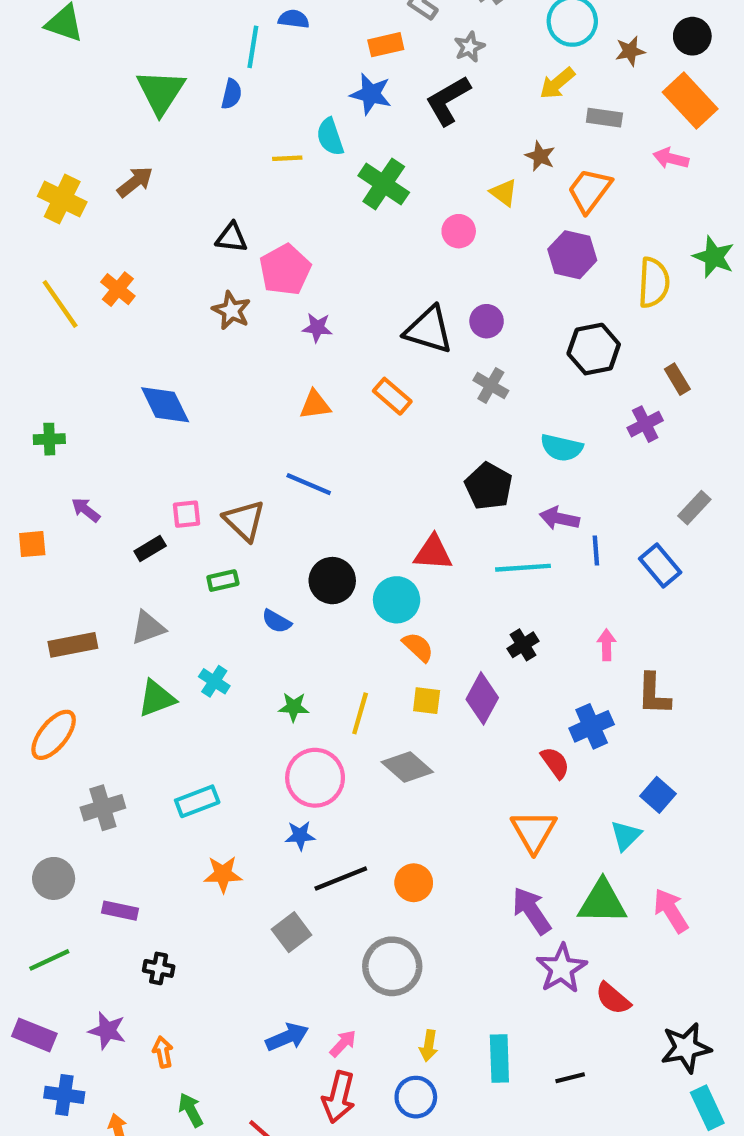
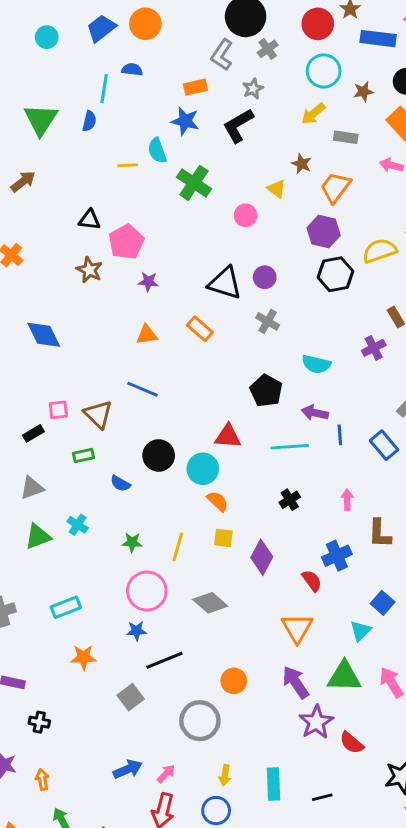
yellow semicircle: (654, 283) -> (380, 251), turned -112
black hexagon: (594, 349) -> (335, 274), moved
purple diamond: (482, 698) -> (262, 557), moved
gray diamond: (407, 767) -> (210, 603), moved
orange circle: (414, 883) -> (234, 681), moved

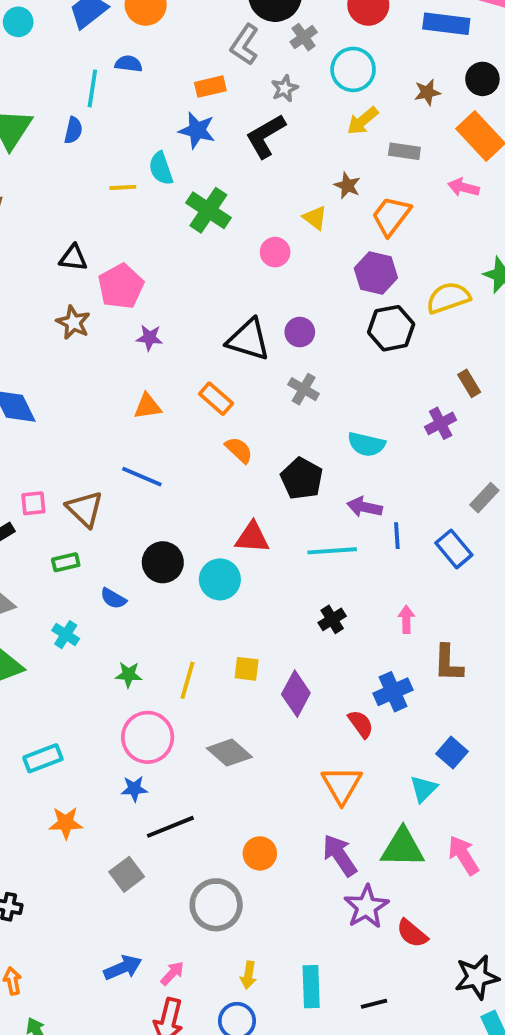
cyan circle: (324, 71) -> (353, 69), moved
orange semicircle: (218, 501) -> (239, 450), moved
cyan cross: (78, 525) -> (66, 635), moved

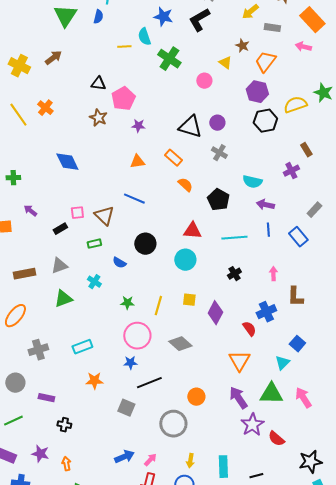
purple arrow: (364, 507) -> (265, 205), moved
cyan circle: (220, 579) -> (185, 260), moved
gray square: (127, 874) -> (126, 408), turned -30

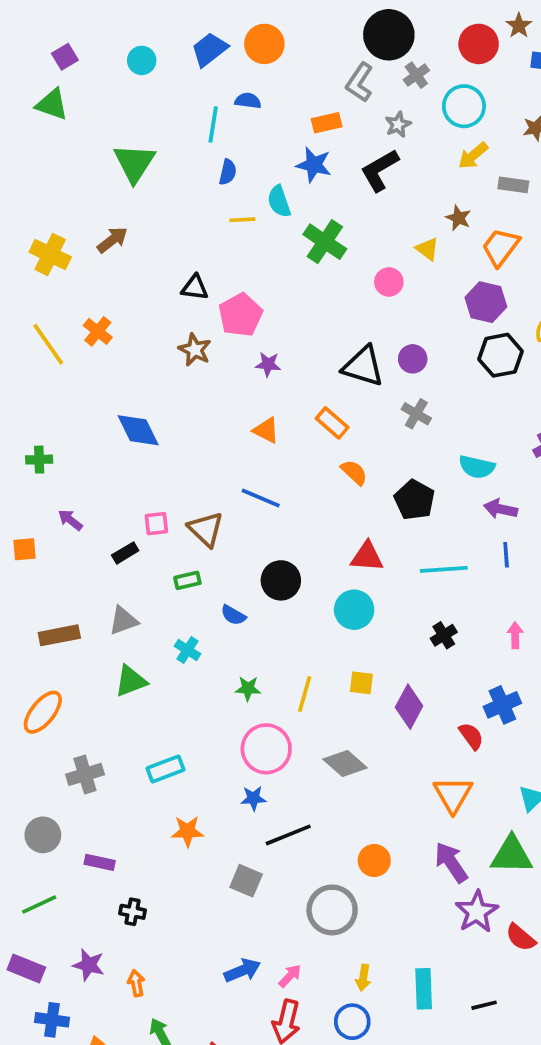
blue semicircle: (98, 17) -> (228, 172), moved
orange triangle: (137, 162) -> (266, 430), turned 35

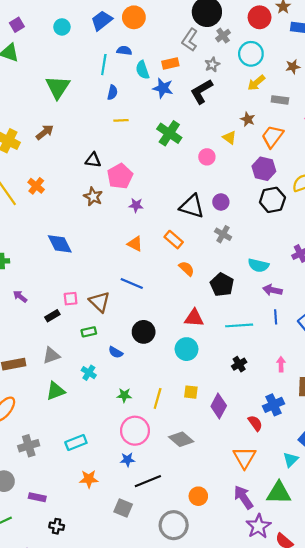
cyan semicircle: (279, 201) -> (142, 70), moved

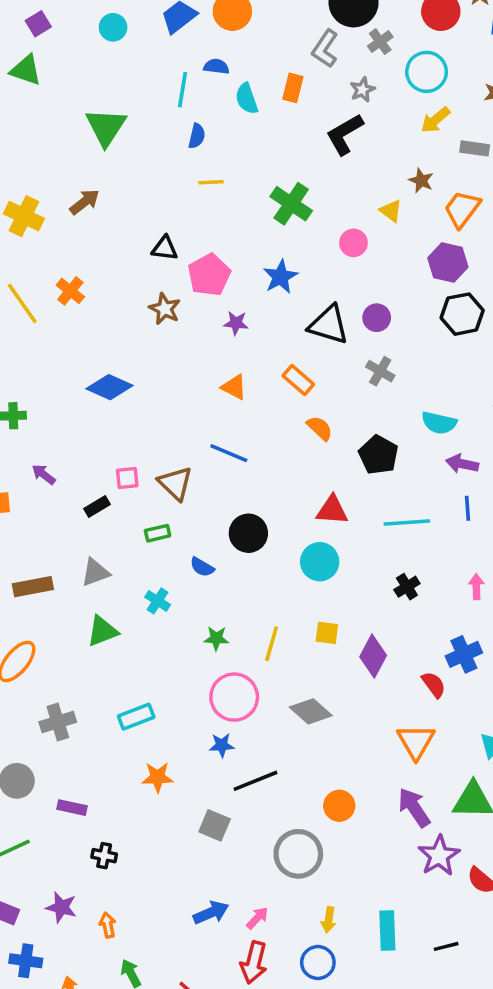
orange rectangle: (170, 63) -> (293, 88), turned -63
blue star: (163, 88) -> (280, 277), moved, turned 30
blue diamond: (60, 244) -> (109, 387), turned -40

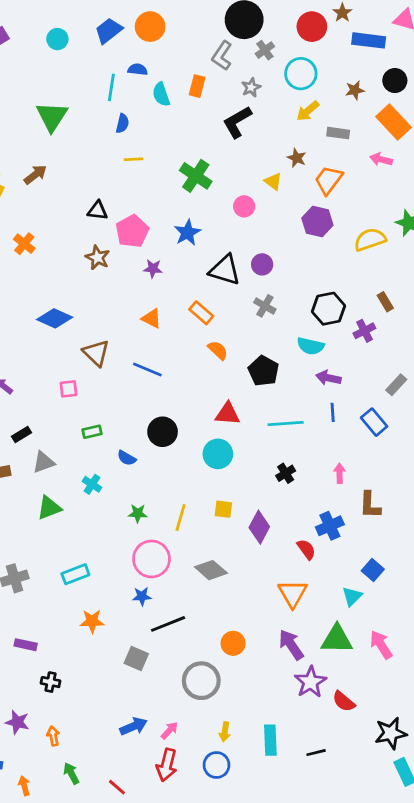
black hexagon: (462, 314) -> (328, 309), moved
brown triangle: (175, 483) -> (96, 353), moved
black rectangle: (97, 506) -> (21, 435), moved

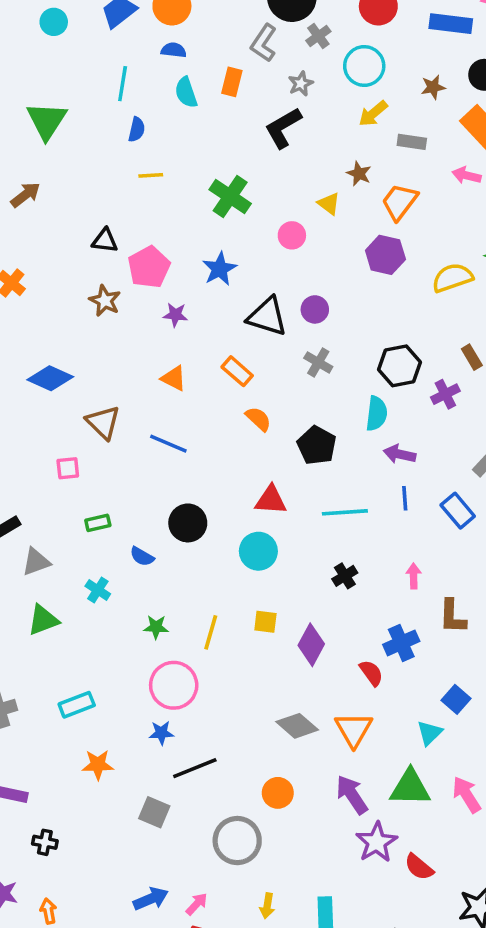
blue semicircle: (138, 69) -> (174, 50), moved
cyan semicircle: (311, 346) -> (377, 414), turned -96
gray diamond: (211, 570) -> (297, 726), moved

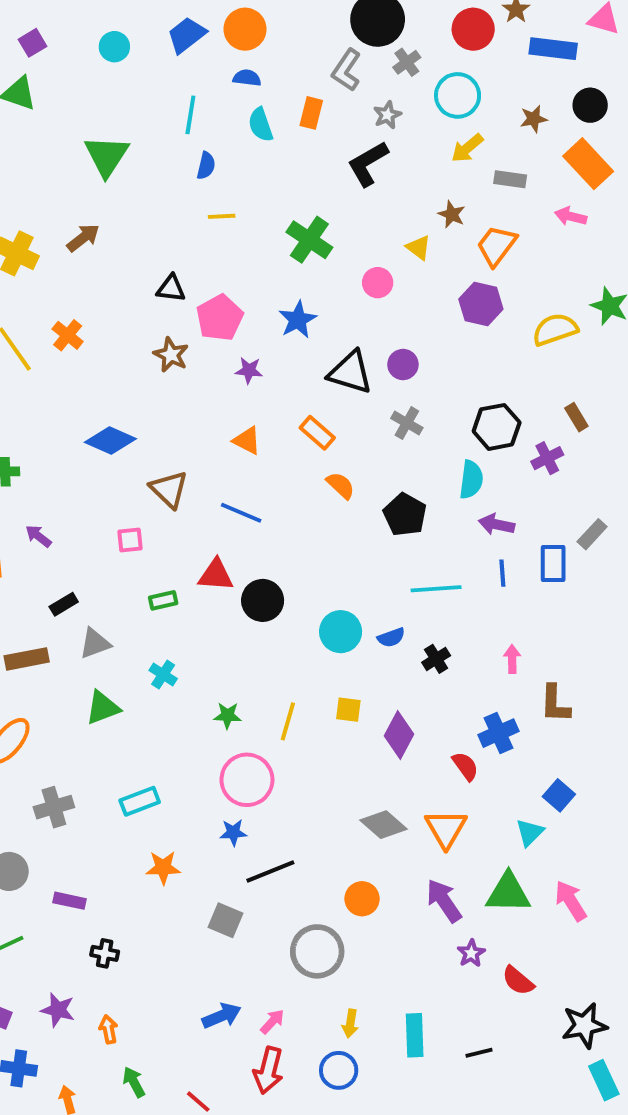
red triangle: (271, 500) -> (216, 575), moved
blue rectangle: (458, 511) -> (553, 563), moved, turned 40
blue semicircle: (142, 556) -> (391, 637), moved, turned -50
purple star: (377, 842) -> (471, 953), size x0.6

